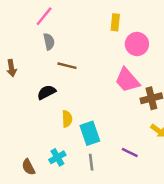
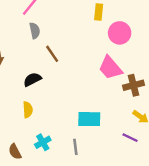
brown line: (67, 66) -> (52, 54), turned 42
yellow semicircle: (67, 119) -> (28, 110), moved
cyan rectangle: (90, 133) -> (89, 119), moved, turned -70
purple line: (130, 153) -> (130, 138), moved

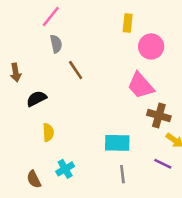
black semicircle: (32, 79) -> (36, 99), moved
brown cross: (134, 85) -> (159, 116), moved, turned 30
gray line: (75, 147) -> (122, 174), moved

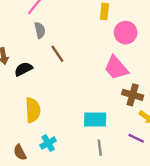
black semicircle: (36, 99) -> (23, 69), moved
yellow semicircle: (48, 132) -> (33, 110), size x1.5

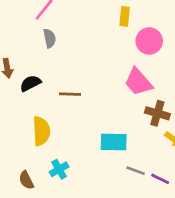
brown line: (57, 54) -> (70, 94), moved, turned -54
purple line: (136, 138) -> (160, 179), moved
gray line: (100, 148) -> (136, 171), moved, turned -63

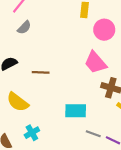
gray semicircle: (50, 38) -> (24, 27), turned 56
yellow semicircle: (41, 131) -> (18, 102), turned 130

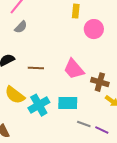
pink trapezoid: (95, 63) -> (74, 69), moved
cyan cross: (32, 133) -> (39, 105), moved, size x1.5

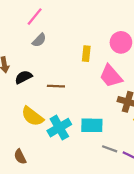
yellow rectangle: (76, 11) -> (86, 54), moved
pink trapezoid: (74, 69) -> (111, 76), moved

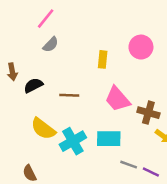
pink trapezoid: (111, 76) -> (117, 99), moved

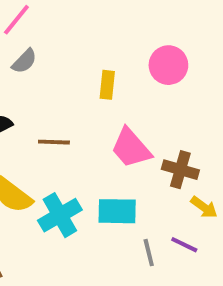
gray line: (129, 165) -> (149, 253), turned 56
purple line: (151, 172) -> (184, 245), moved

